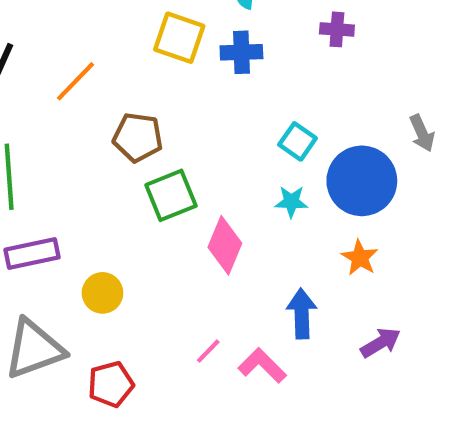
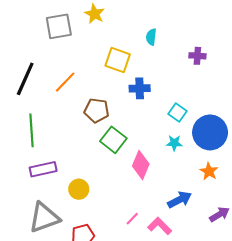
blue cross: (241, 52) -> (140, 88), moved
green square: (171, 195) -> (113, 140), turned -30
blue arrow: (302, 314) -> (180, 200), turned 65

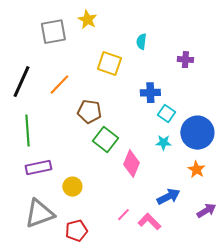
blue cross: (140, 88) -> (150, 93), moved

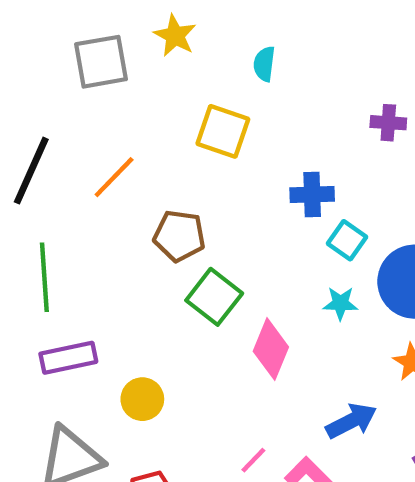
cyan semicircle: (141, 42) -> (264, 64), moved

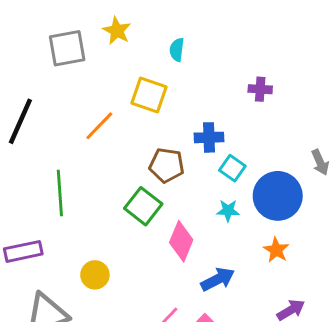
orange line: (114, 177) -> (99, 126), moved
brown pentagon: (179, 236) -> (167, 165), moved
green line: (44, 277) -> (60, 193), moved
purple rectangle: (68, 358) -> (23, 251), moved
blue arrow: (351, 421) -> (218, 279), moved

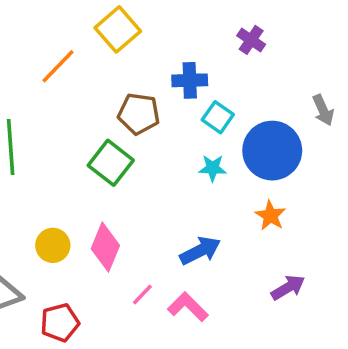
purple cross: (260, 89) -> (251, 40), moved, turned 30
yellow square: (149, 95) -> (118, 29), turned 30
pink diamond: (181, 241) -> (105, 247), moved

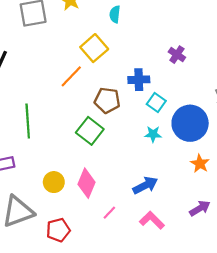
orange line: (58, 66) -> (71, 76), moved
orange star: (270, 216) -> (200, 164), moved
pink L-shape: (188, 307) -> (152, 220), moved

